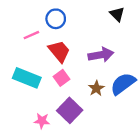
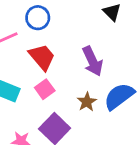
purple arrow: (101, 55) -> (92, 61), turned 75

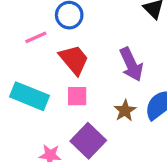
pink square: (45, 89) -> (77, 96), turned 36

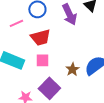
red trapezoid: (74, 60) -> (40, 37), turned 115
purple arrow: (131, 64) -> (69, 14), moved

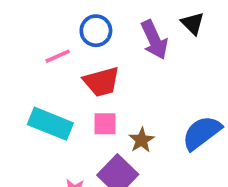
brown star: (72, 69) -> (142, 140), moved

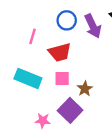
blue circle: (96, 31) -> (67, 20), moved
pink line: (58, 56) -> (32, 36), turned -49

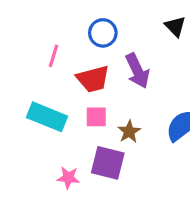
purple arrow: (93, 26) -> (137, 71), moved
purple square: (70, 110) -> (108, 163), turned -30

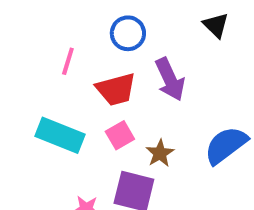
pink square: (96, 117) -> (120, 135), turned -30

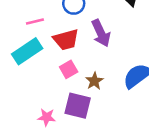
pink line: (68, 61) -> (35, 21), turned 60
cyan rectangle: (60, 135) -> (27, 51), moved, turned -56

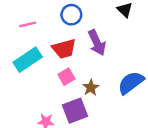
pink line: (35, 21) -> (28, 24), moved
purple square: (78, 106) -> (75, 111), turned -35

